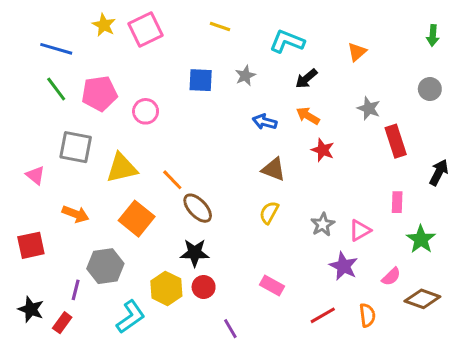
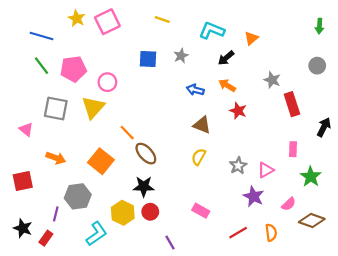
orange triangle: (357, 52) -> (251, 38), moved
yellow triangle: (122, 168) -> (93, 107), moved, turned -35

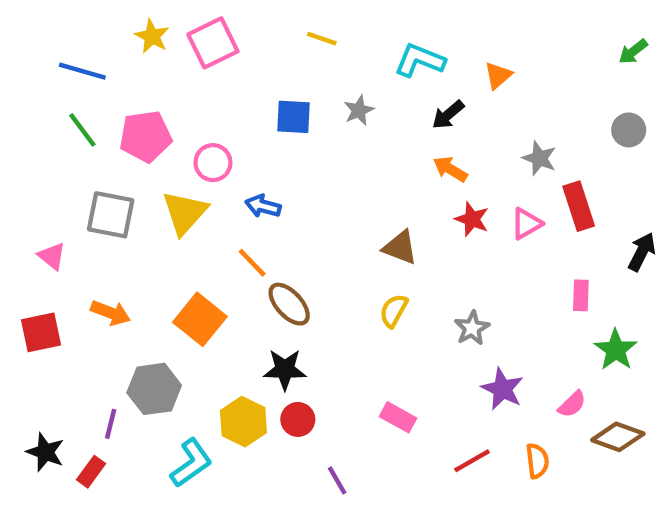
green arrow: (319, 26) -> (633, 52), turned 48
blue arrow: (195, 90) -> (263, 206), moved
pink triangle: (266, 170) -> (526, 224), moved
red square: (23, 181) -> (41, 332), moved

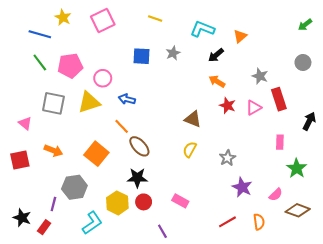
yellow star: (152, 36) -> (63, 17), moved
yellow triangle: (185, 213) -> (89, 102), turned 30
pink rectangle: (398, 417) -> (180, 201), moved

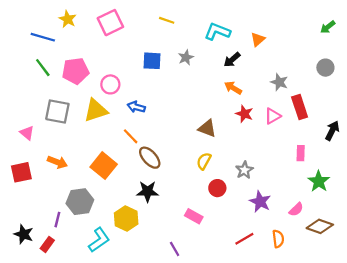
red circle: (144, 202) -> (217, 188), moved

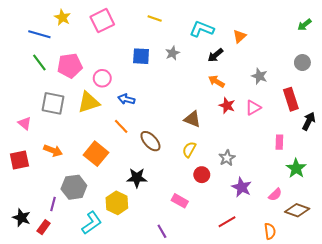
red rectangle: (300, 107) -> (291, 99), moved
brown ellipse: (150, 158) -> (150, 141), moved
orange semicircle: (278, 239) -> (270, 231), moved

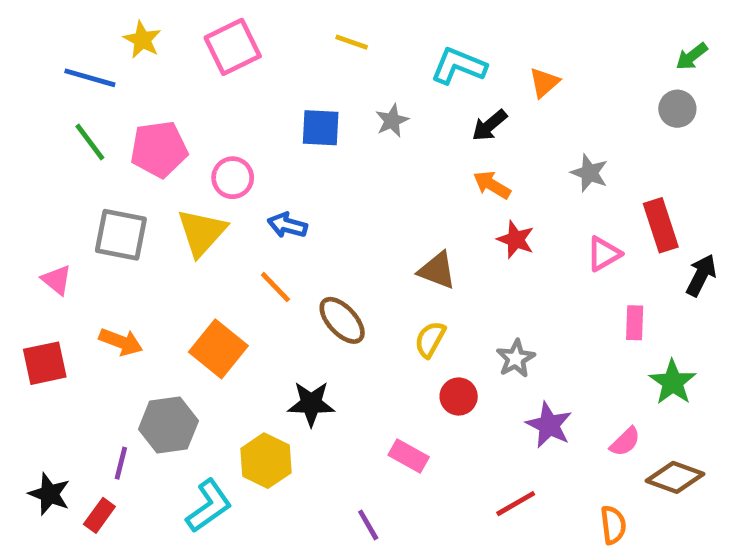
gray circle: (302, 63) -> (677, 109), moved
yellow triangle: (89, 102) -> (202, 232), turned -30
pink triangle: (253, 108) -> (604, 254), moved

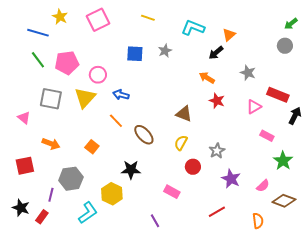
black arrow: (490, 125) -> (216, 53), moved
red rectangle: (661, 225) -> (278, 95), turned -50
pink rectangle: (635, 323) -> (267, 136), turned -64
orange square: (218, 349) -> (92, 147), size x0.6
red square: (45, 363) -> (25, 166), moved

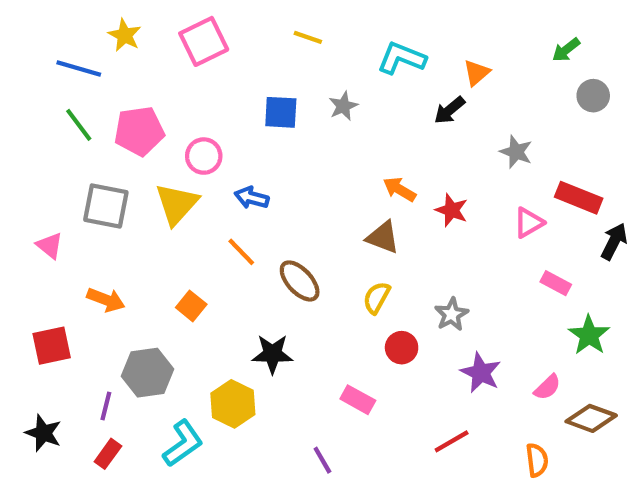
green arrow: (291, 24) -> (566, 50), moved
orange arrow: (207, 78) -> (399, 189), moved
red rectangle: (42, 217) -> (108, 454), moved

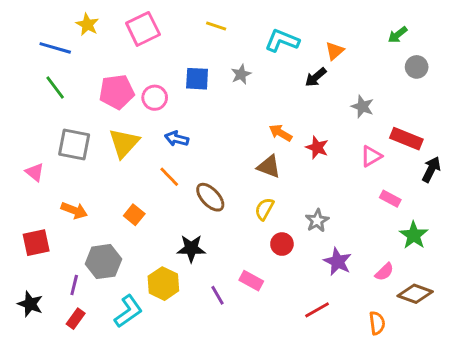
pink pentagon: (139, 131) -> (117, 92), moved
pink circle: (204, 156) -> (155, 98), moved
purple line: (322, 460) -> (218, 295), moved

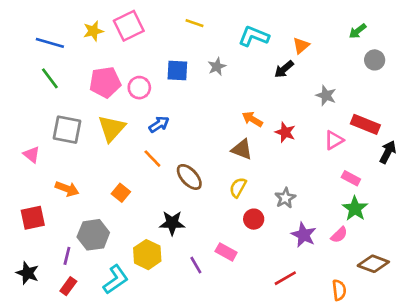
yellow star: (87, 25) -> (93, 31), moved, turned 30
blue arrow: (177, 139) -> (159, 124), turned 132
green star: (414, 235) -> (355, 209), moved
pink semicircle: (384, 272) -> (339, 235), moved

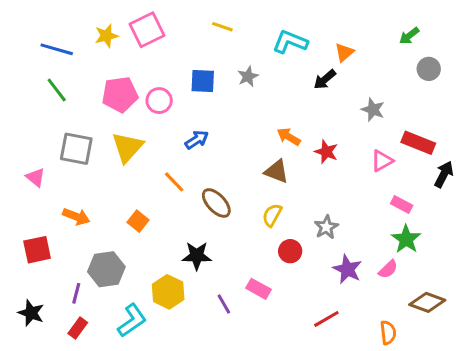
blue arrow: (159, 124) -> (197, 140), moved

